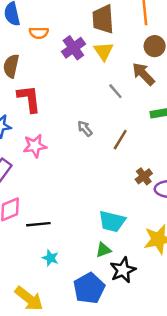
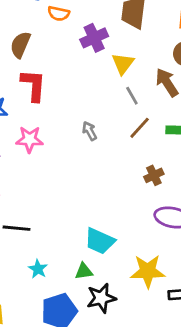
yellow triangle: (104, 51) -> (123, 64), moved
brown line: (120, 140) -> (140, 128), moved
brown cross: (144, 176) -> (154, 175), moved
cyan star: (50, 258) -> (38, 269), moved

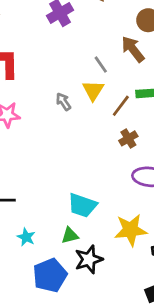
yellow triangle: (123, 64) -> (93, 90), moved
brown line: (140, 128) -> (121, 106), moved

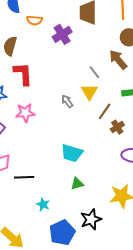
brown line: (121, 106) -> (105, 111), moved
cyan trapezoid: (82, 205) -> (72, 153), moved
green triangle: (70, 235) -> (77, 184), moved

